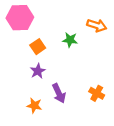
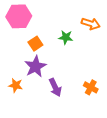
purple star: (38, 71) -> (35, 67), size x1.5
orange star: (34, 106) -> (16, 85), moved

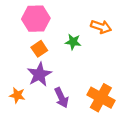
pink hexagon: (19, 16) -> (36, 19), moved
orange cross: (91, 87) -> (101, 98), size x1.6

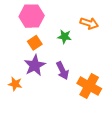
purple arrow: (61, 98) -> (62, 71), moved

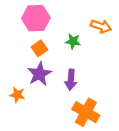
purple arrow: (62, 71) -> (71, 80), turned 30
orange cross: (89, 86) -> (86, 112), moved

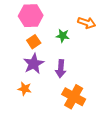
orange star: (17, 95) -> (25, 89), moved

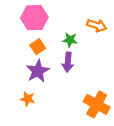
purple arrow: (61, 69) -> (68, 62), moved
orange cross: (74, 97) -> (97, 104), moved

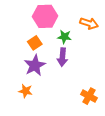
pink hexagon: (34, 18) -> (45, 16), moved
orange cross: (97, 104) -> (89, 96), size x0.7

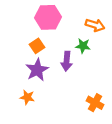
green star: (64, 37) -> (83, 46), moved

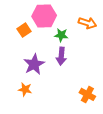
orange square: (37, 46) -> (24, 30), moved
green star: (83, 46) -> (61, 35), moved

